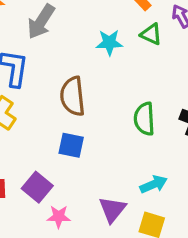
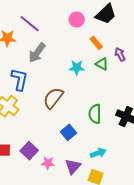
brown semicircle: (73, 96) -> (53, 98), turned 40
blue square: (71, 145) -> (69, 132), moved, turned 35
pink star: (59, 217) -> (48, 163), moved

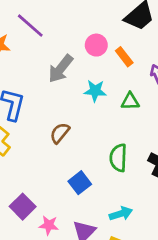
pink circle: (77, 20) -> (96, 45), moved
gray arrow: (37, 53) -> (61, 69), moved
green triangle: (102, 64) -> (130, 101), moved, turned -32
brown semicircle: (53, 98) -> (60, 133), size x0.7

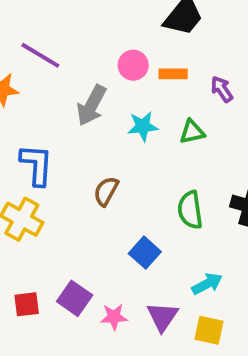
orange rectangle: (124, 57) -> (173, 74), turned -42

